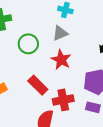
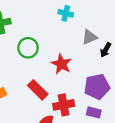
gray triangle: (60, 33) -> (89, 37), moved

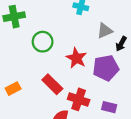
purple pentagon: (97, 87) -> (106, 68), moved
red cross: (64, 105) -> (79, 99), turned 30

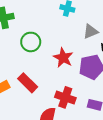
red rectangle: (52, 84) -> (28, 83), moved

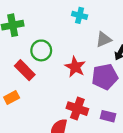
red rectangle: (28, 83) -> (25, 70), moved

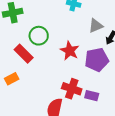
purple rectangle: (108, 116) -> (92, 96), moved

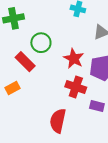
red cross: (72, 89) -> (76, 87), moved

